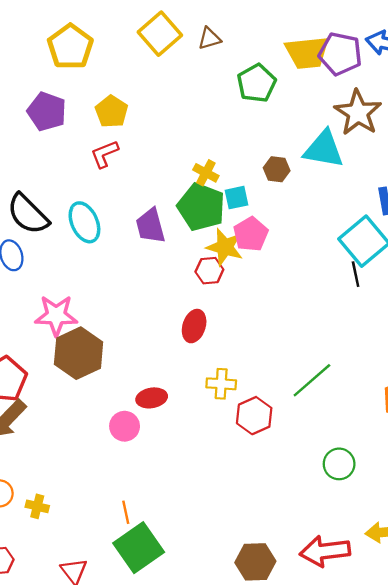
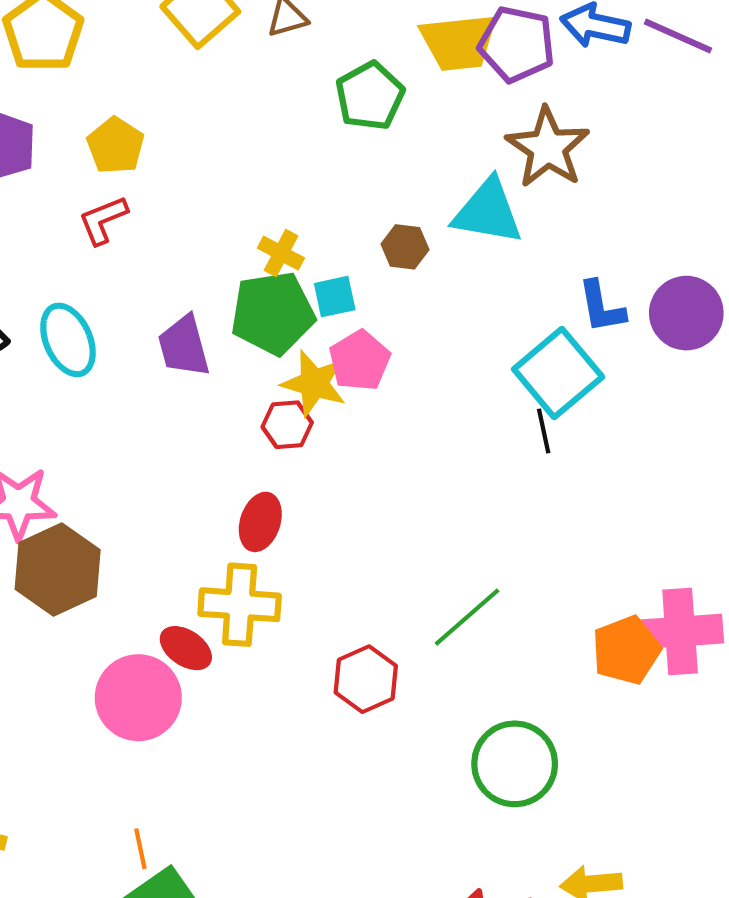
green pentagon: (201, 207) -> (273, 313), turned -30
yellow cross: (221, 384) -> (240, 605), moved, size x1.5
red ellipse: (152, 398) -> (186, 648), turned 44
pink circle: (125, 426) -> (138, 698), size x1.6
green circle: (339, 464) -> (515, 764), size x1.5

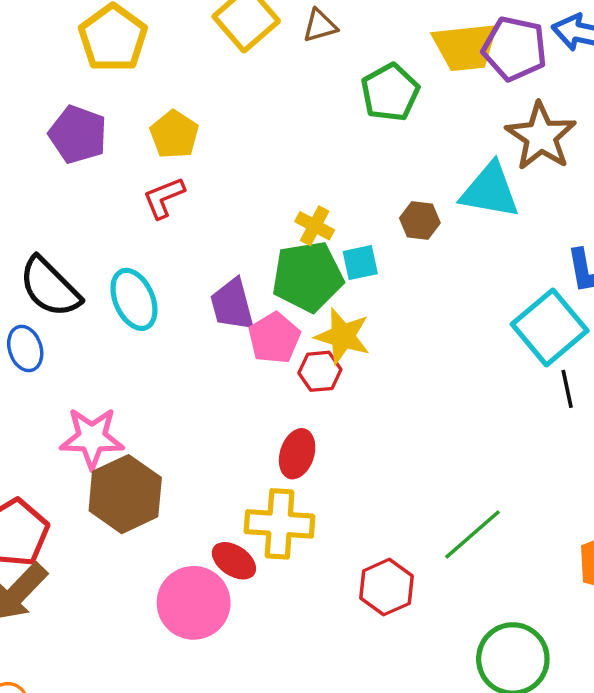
pink pentagon: (360, 361) -> (274, 338), moved
black line: (544, 431) -> (567, 389), moved

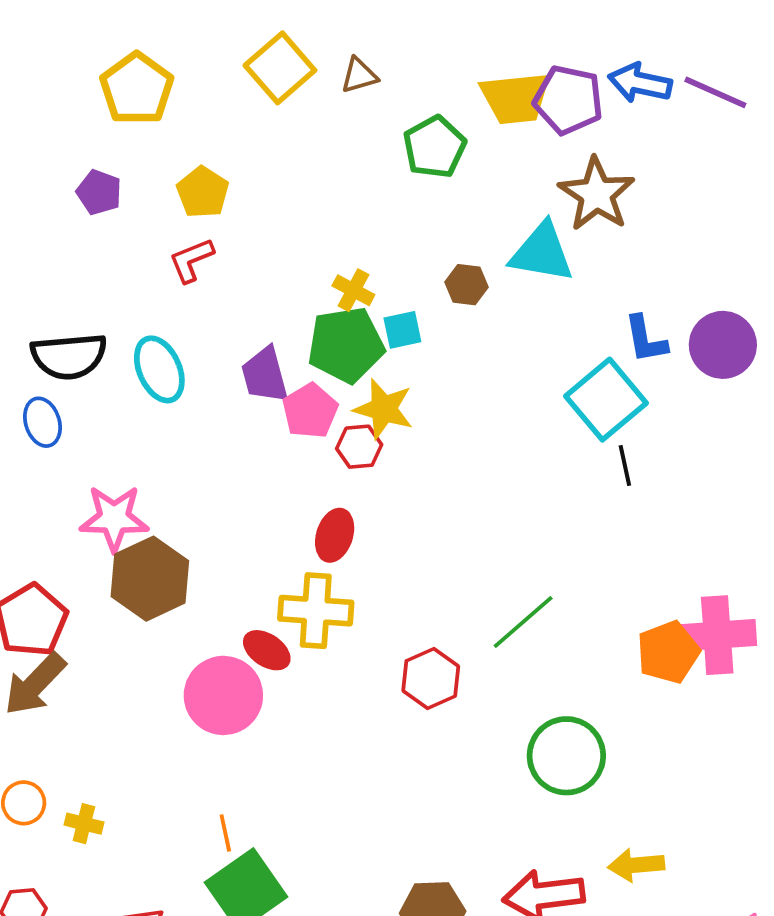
purple pentagon: (78, 135) -> (99, 192), size x0.7
black semicircle: (50, 287) -> (69, 356), turned -50

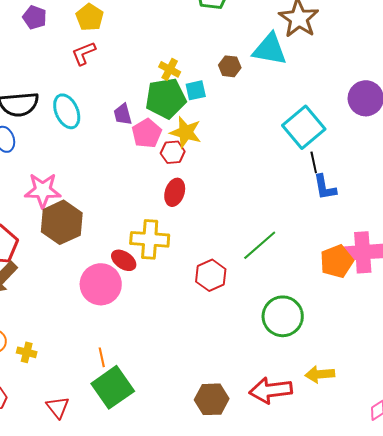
blue L-shape: (646, 339) -> (325, 187), moved
purple trapezoid: (265, 375) -> (123, 114), size x0.7
red ellipse: (335, 535) -> (175, 192), moved

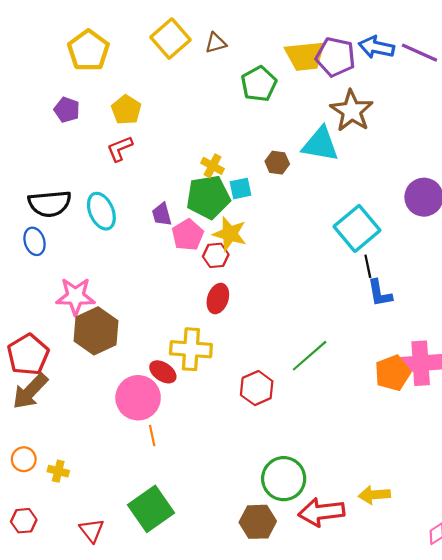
green circle: (283, 316) -> (284, 479), moved
orange line: (102, 357) -> (152, 436), moved

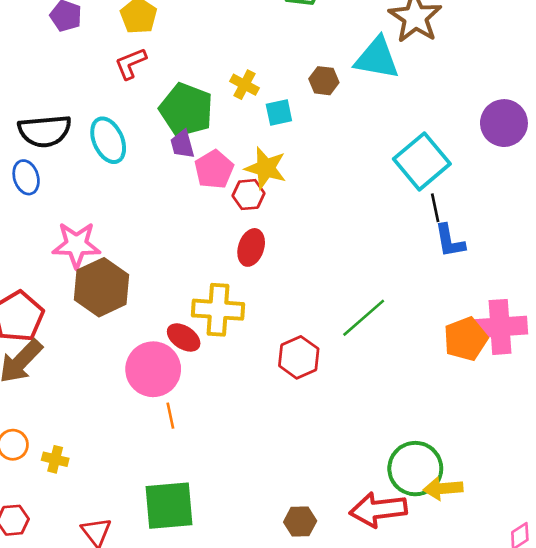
green pentagon: (208, 197) -> (186, 110), moved, turned 30
green circle: (284, 479) -> (415, 469), moved
green square: (151, 509) -> (169, 506), turned 30
brown hexagon: (258, 522) -> (300, 521), size x0.7

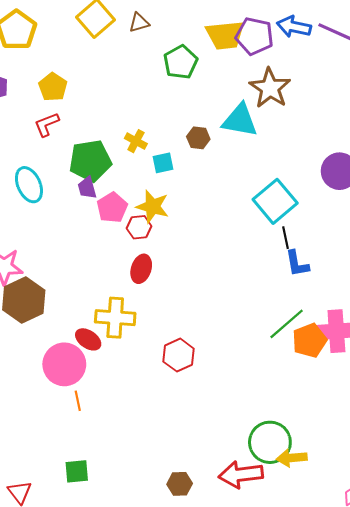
green pentagon: (186, 110) -> (90, 161), turned -30
green line: (364, 318) -> (287, 324), moved
green square: (169, 506) -> (77, 471), size x0.6

